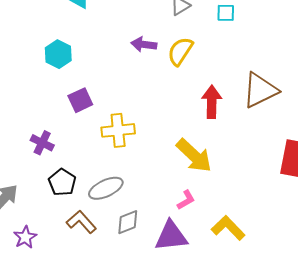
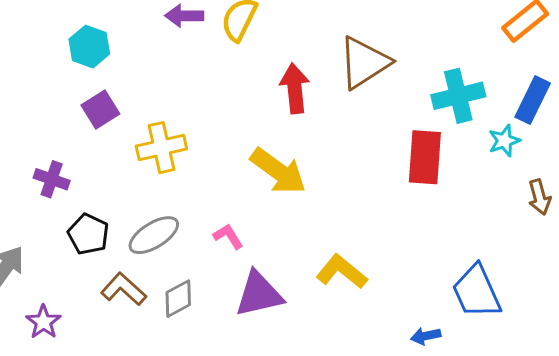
cyan hexagon: (58, 54) -> (89, 47), moved
pink L-shape: (186, 200) -> (228, 236), moved, turned -85
gray diamond: (128, 222) -> (178, 299), moved

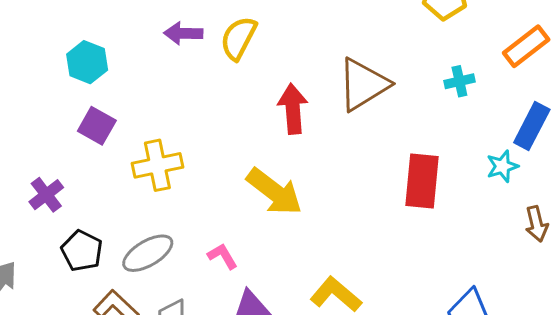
cyan cross: (458, 96) -> (459, 81), moved, size x0.6
purple square: (100, 110) -> (97, 126), turned -30
purple cross: (52, 179) -> (46, 195), turned 32

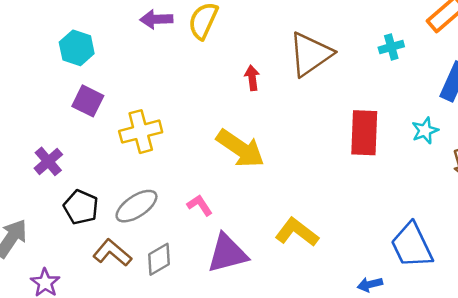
red arrow: (293, 109) -> (252, 78), size x0.6
cyan star: (502, 166) -> (425, 131), moved

